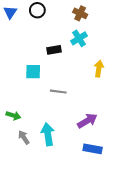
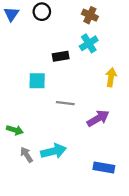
purple arrow: (87, 121) -> (98, 118), moved
cyan arrow: (48, 134) -> (54, 151), turned 85

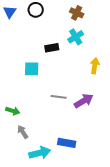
gray line: (65, 103) -> (59, 97), moved
cyan arrow: (54, 151) -> (40, 153), moved
blue rectangle: (104, 168) -> (67, 143), moved

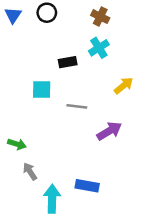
yellow arrow: (95, 66) -> (124, 86), turned 42
gray line: (59, 97) -> (77, 106), moved
cyan arrow: (40, 153) -> (52, 199), turned -75

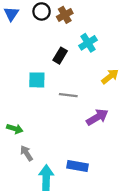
brown cross: (100, 17) -> (65, 15), moved, turned 35
black rectangle: (68, 62) -> (60, 56), turned -49

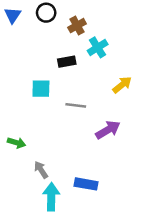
brown cross: (65, 15) -> (77, 26), moved
black rectangle: (60, 56) -> (67, 62), turned 49
gray arrow: (26, 153) -> (41, 170), moved

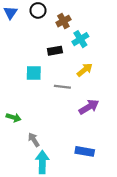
yellow arrow: (122, 85) -> (85, 70), moved
blue rectangle: (86, 184) -> (85, 151), moved

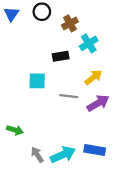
purple arrow: (89, 107) -> (98, 103), moved
blue rectangle: (85, 151) -> (95, 150), moved
cyan arrow: (42, 162) -> (63, 155), moved, turned 65

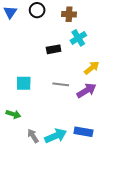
brown cross: (70, 23) -> (69, 14), moved, turned 32
yellow arrow: (93, 77) -> (92, 68), moved
cyan square: (37, 81) -> (24, 83), moved

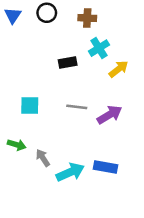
yellow arrow: (92, 68) -> (119, 69), moved
gray arrow: (33, 136) -> (43, 158), moved

